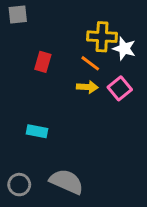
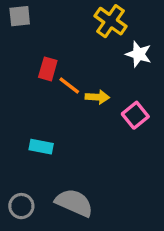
yellow cross: (102, 37) -> (111, 21), moved, turned 32
orange line: (90, 63) -> (69, 85), moved
pink square: (120, 88) -> (135, 115), moved

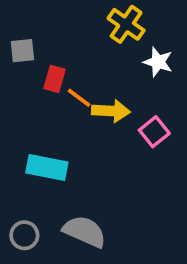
gray square: (20, 16) -> (22, 51), moved
yellow arrow: (97, 97) -> (111, 111), size x1.4
cyan rectangle: (41, 147) -> (47, 167), size x1.5

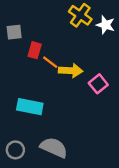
white star: (158, 62) -> (106, 25), moved

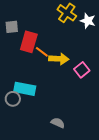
red rectangle: (35, 50) -> (29, 42), size x1.5
gray semicircle: (54, 148) -> (58, 123), moved, size x0.6
gray circle: (15, 150) -> (13, 99), moved

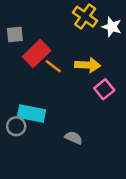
red rectangle: (29, 42) -> (37, 54), turned 30
yellow arrow: (59, 59) -> (88, 65), moved
gray semicircle: (58, 123) -> (74, 138), moved

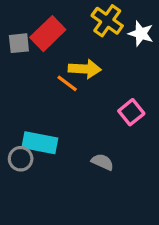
red rectangle: (37, 54) -> (48, 34), moved
yellow arrow: (88, 65) -> (85, 69), moved
gray semicircle: (74, 138) -> (102, 162), moved

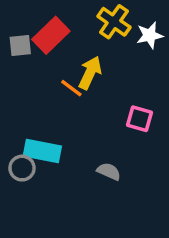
white star: (141, 34) -> (150, 35), turned -30
yellow arrow: (85, 69) -> (90, 73), turned -68
pink square: (131, 112) -> (139, 119), turned -35

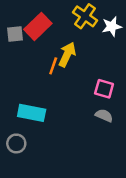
orange line: (71, 88) -> (53, 66), turned 72
gray circle: (22, 168) -> (16, 143), moved
gray semicircle: (109, 171) -> (104, 115), moved

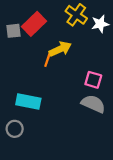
yellow arrow: (67, 54) -> (60, 49), turned 40
gray semicircle: (104, 115) -> (93, 104), size x1.5

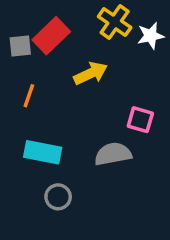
orange line: (48, 59) -> (29, 96), moved
gray semicircle: (93, 104) -> (113, 154), moved, turned -35
gray circle: (15, 129) -> (58, 197), moved

